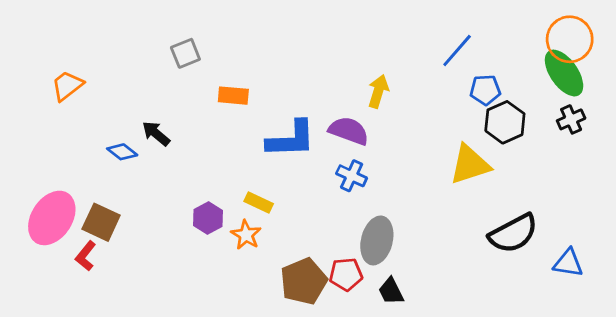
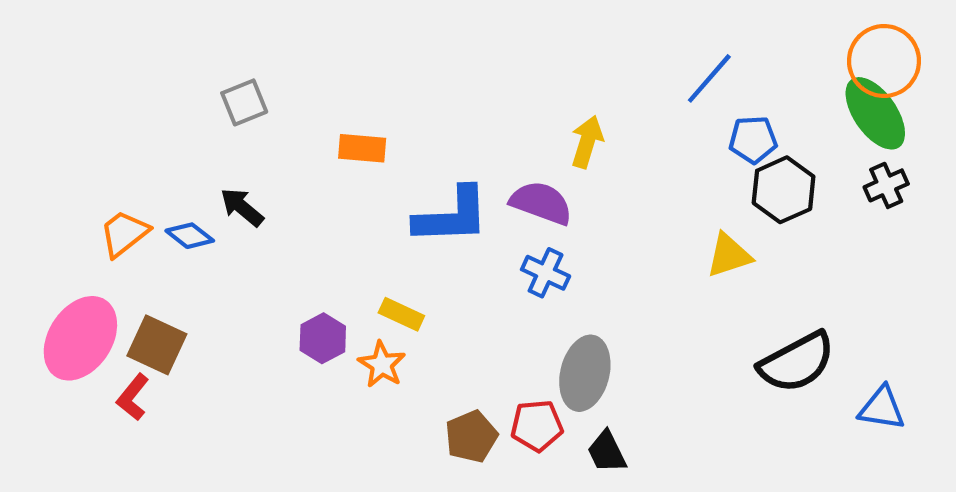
gray square: (185, 53) -> (244, 102), moved
orange trapezoid: (67, 86) -> (124, 233), moved
yellow triangle: (470, 164) -> (729, 255), size x0.7
brown pentagon: (304, 281) -> (471, 437), size x0.7

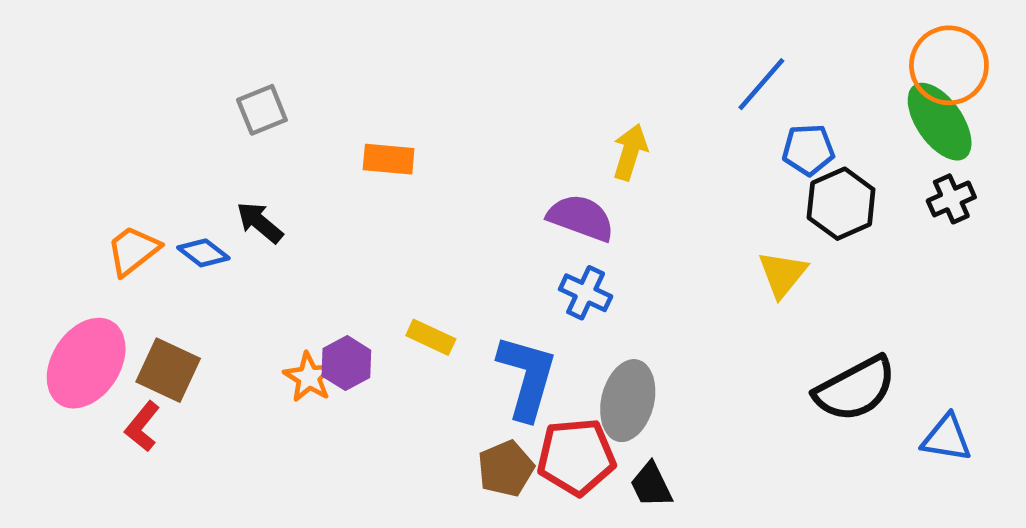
blue L-shape: (452, 216) -> (527, 377), moved, turned -72
yellow triangle: (729, 255) -> (782, 274), turned -33
orange star: (382, 364) -> (309, 377), moved
red pentagon: (537, 426) -> (576, 457), size x1.4

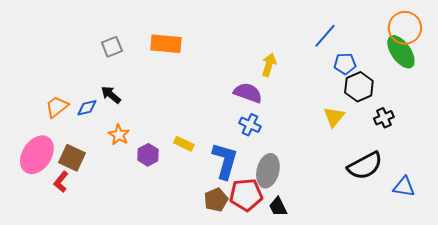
orange rectangle: (389, 159) -> (166, 44), moved, size x1.4
black cross: (951, 199) -> (384, 118), moved
blue diamond: (203, 253) -> (87, 108), turned -50
orange star: (309, 377) -> (119, 135), moved

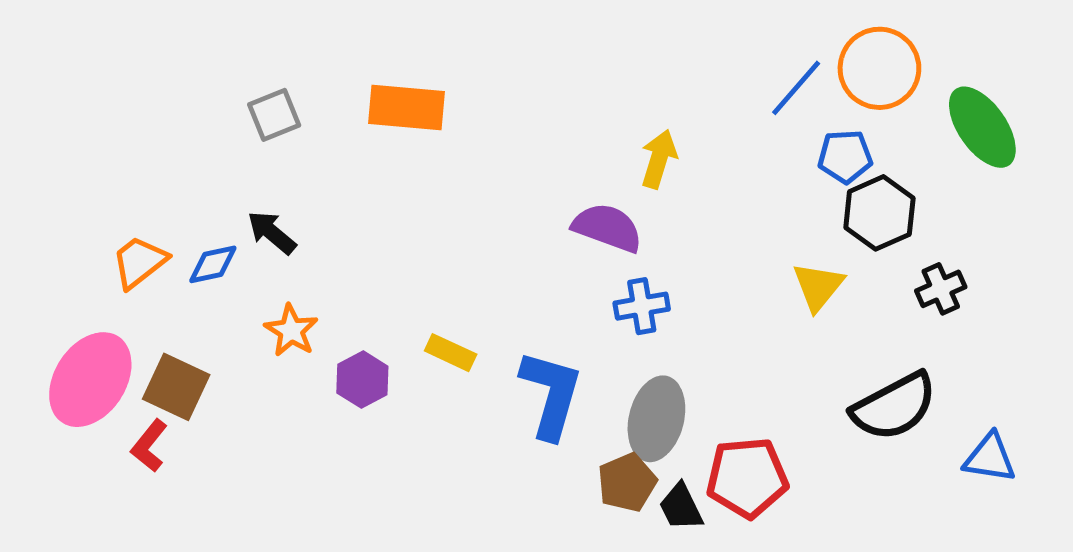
orange circle: (405, 28) -> (879, 68), moved
blue cross: (250, 125) -> (642, 306), moved, turned -35
red pentagon: (246, 195) -> (747, 478), moved
brown pentagon: (216, 200) -> (627, 482), moved

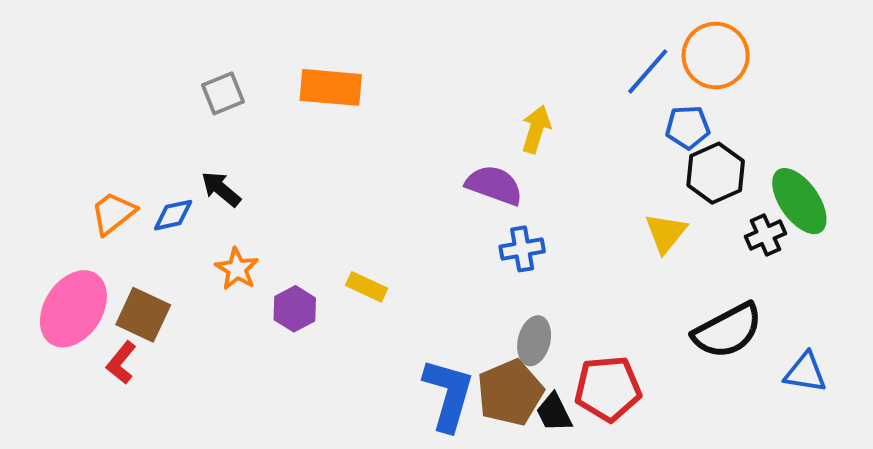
green ellipse: (982, 127) -> (799, 201), moved
blue L-shape: (551, 394) -> (448, 395), moved
gray ellipse: (656, 419) -> (534, 341), size x0.7
brown pentagon: (627, 482) -> (510, 393), size x1.4

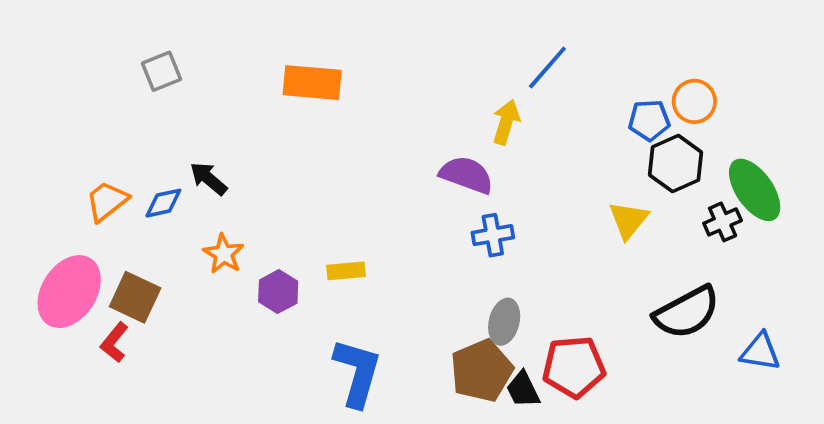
orange circle: (716, 55) -> (694, 101), moved, size x0.7
blue line: (648, 71) -> (547, 67), moved
gray square: (223, 93) -> (161, 71), moved
yellow rectangle: (367, 287) -> (346, 271), turned -30
blue L-shape: (448, 395) -> (357, 373), moved

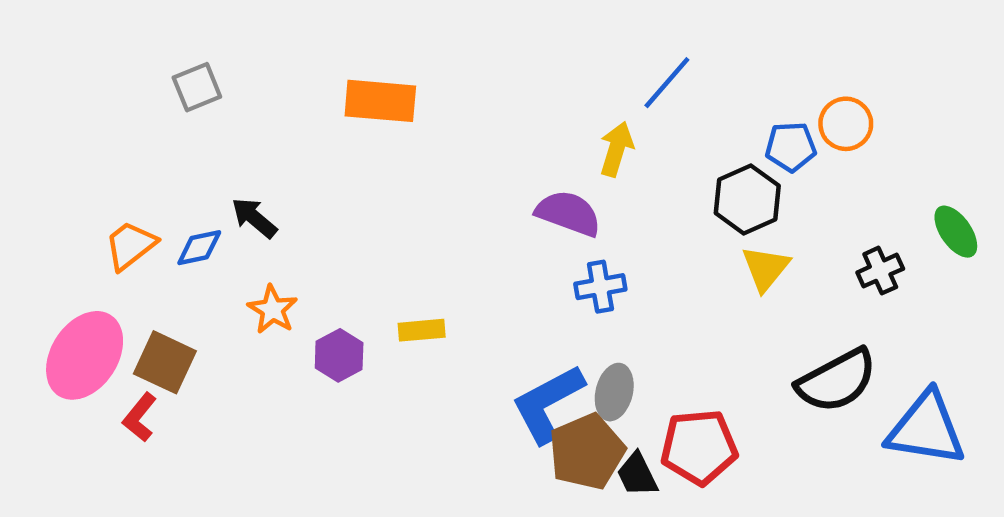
black hexagon: (676, 164) -> (747, 199), moved
green ellipse: (755, 190) -> (956, 232), moved, size x0.7
blue triangle: (760, 352) -> (926, 429), size x1.6
blue L-shape: (357, 373) -> (548, 404), moved, turned -134

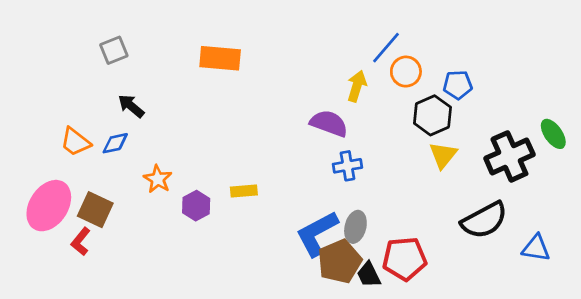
orange circle: (846, 124) -> (406, 72), moved
black arrow: (254, 218) -> (131, 106), moved
orange trapezoid: (130, 245) -> (75, 142), turned -104
black cross: (880, 271) -> (509, 156), size x1.8
blue triangle: (926, 429) -> (536, 248), size x0.6

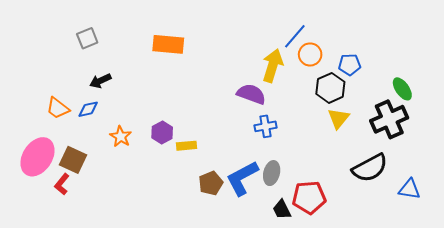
yellow arrow: (357, 86) -> (273, 66), size x1.4
black arrow: (131, 106) -> (100, 81), turned -65
green ellipse: (553, 134) -> (402, 89), moved
purple hexagon: (196, 206) -> (162, 133), moved
brown pentagon: (340, 261) -> (211, 183), moved, size x0.7

